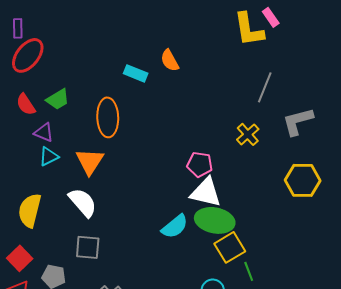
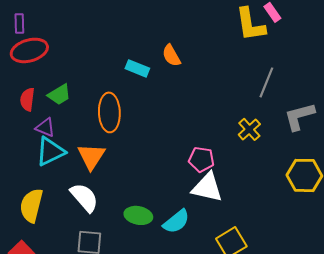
red ellipse: (28, 55) -> (29, 50), turned 36
red semicircle: (26, 104) -> (27, 99), turned 40
cyan triangle: (49, 156) -> (50, 151), size x1.5
green ellipse: (215, 220) -> (138, 215), moved, size x0.7

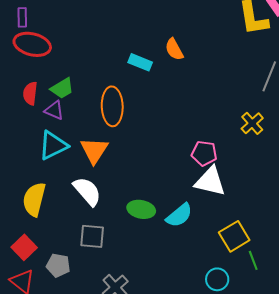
red ellipse: (29, 50) -> (32, 44), turned 30
purple triangle: (45, 127) -> (54, 110), moved

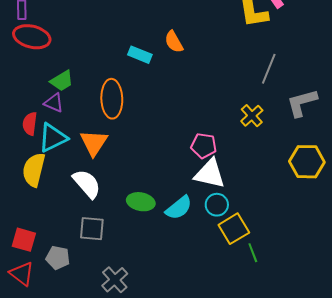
red semicircle: (30, 93) -> (30, 124), moved
yellow semicircle: (34, 199) -> (34, 170), moved
red square: (24, 247) -> (24, 240), turned -30
cyan circle: (217, 279) -> (217, 205), moved

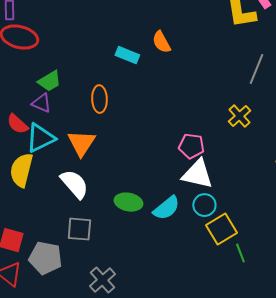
orange ellipse: (112, 99) -> (99, 99), size x0.7
red semicircle: (30, 124) -> (17, 124), turned -55
gray pentagon: (58, 258) -> (45, 258), size x1.4

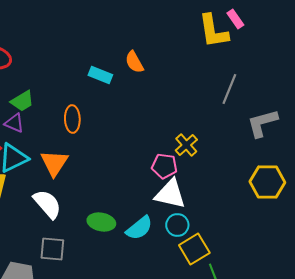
yellow cross: (239, 116) -> (186, 145), moved

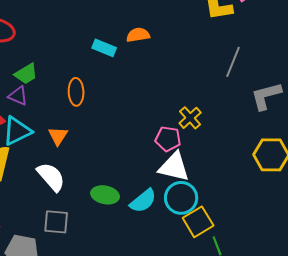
orange semicircle: (134, 62) -> (138, 35), turned 110
orange triangle: (54, 163) -> (58, 136), size x0.7
cyan circle: (177, 225) -> (181, 198), size x1.4

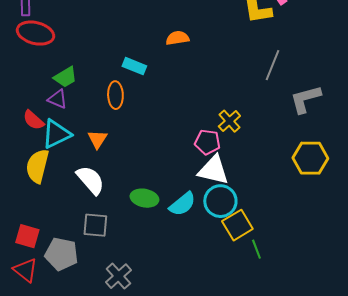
cyan rectangle: (104, 48) -> (134, 66), moved

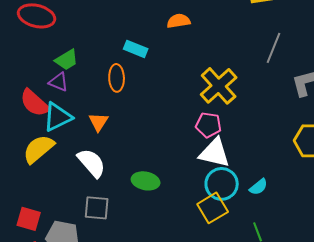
red semicircle: (33, 120) -> (35, 103), size x1.4
yellow cross: (229, 121) -> (219, 86), moved, size x1.6
yellow semicircle: (37, 166) -> (39, 149), turned 36
cyan semicircle: (182, 204) -> (259, 187), moved, size x0.7
yellow square: (237, 225) -> (213, 208), moved

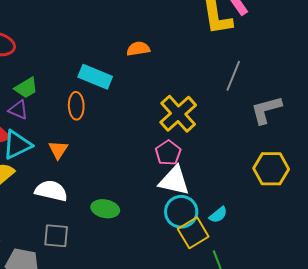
cyan rectangle: (136, 49) -> (95, 77), size x1.4
pink pentagon: (209, 125) -> (168, 153), turned 30
white semicircle: (92, 163) -> (51, 191), turned -36
yellow square: (213, 208) -> (193, 233), moved

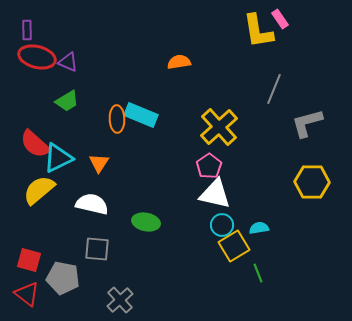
cyan rectangle: (95, 77) -> (141, 115), moved
purple triangle: (18, 110) -> (68, 62), moved
cyan circle: (181, 212) -> (222, 225), size x0.7
cyan semicircle: (218, 215) -> (259, 228), turned -150

